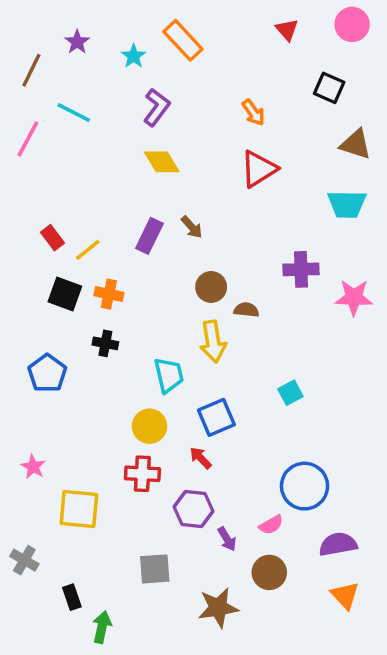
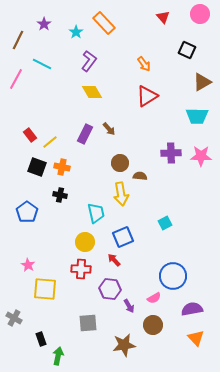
brown triangle: (356, 144) -> (202, 82), turned -48
pink star: (354, 298) -> (201, 156), moved
pink star: (33, 467) -> (28, 265), moved

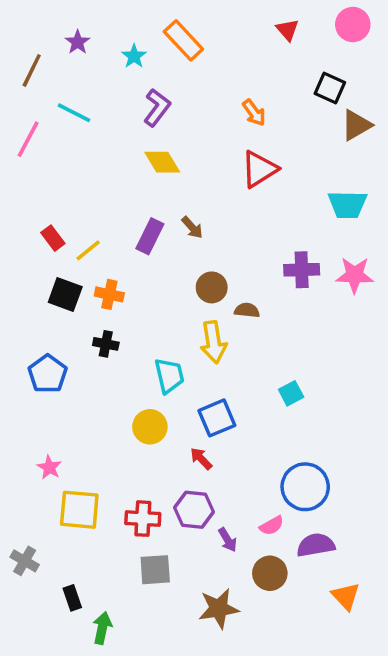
brown triangle: (202, 82) -> (356, 125), moved
red cross: (81, 269) -> (143, 519), moved
purple semicircle: (192, 309) -> (316, 545), moved

